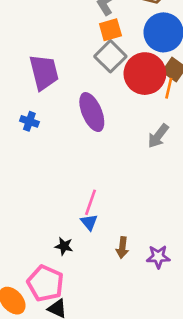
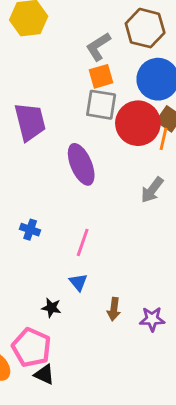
gray square: (110, 56) -> (101, 105), turned -36
blue cross: (29, 121) -> (30, 230), moved
pink line: (90, 202) -> (83, 242), moved

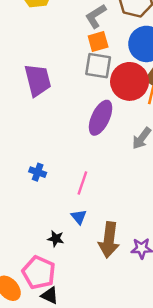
purple ellipse: (81, 164) -> (101, 118), moved, turned 48
brown arrow: (114, 309) -> (109, 240), size x1.8

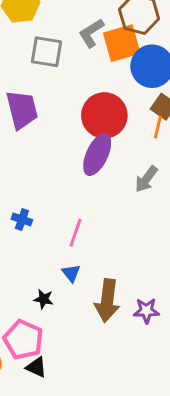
orange square: (98, 42) -> (122, 43), moved, size x1.5
gray square: (98, 66) -> (47, 52), moved
red circle: (130, 81) -> (104, 115), moved

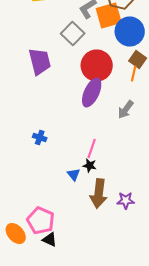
gray square: (47, 52) -> (73, 34), moved, turned 35
pink line: (75, 233) -> (92, 148), moved
black star: (44, 299) -> (90, 166), moved

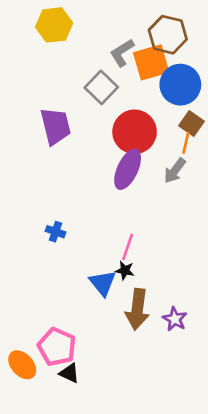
gray arrow: (126, 110) -> (175, 171), moved
blue triangle: (74, 174) -> (103, 283), size x1.5
purple star: (126, 200) -> (175, 319), turned 30

